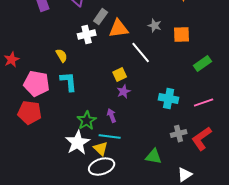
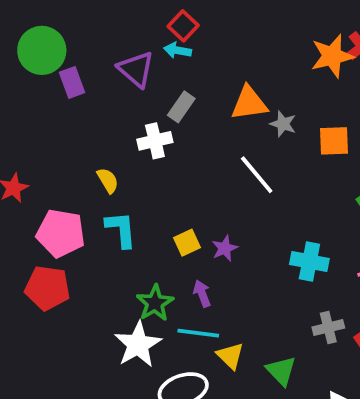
orange triangle: (119, 29) -> (249, 103), moved
yellow square: (120, 75) -> (187, 243), moved
yellow triangle: (101, 149) -> (230, 356), moved
green triangle: (154, 157) -> (281, 371), turned 36

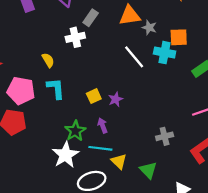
cyan cross: (309, 261) -> (165, 53), moved
gray cross: (328, 327) -> (165, 136), moved

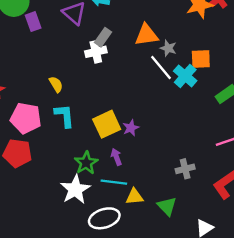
white cross: (75, 37) -> (96, 52), moved
cyan cross: (165, 53) -> (185, 76), turned 30
white line: (134, 57) -> (161, 67), moved
yellow square: (94, 96) -> (107, 124), size x1.6
yellow triangle: (119, 161) -> (134, 197), turned -49

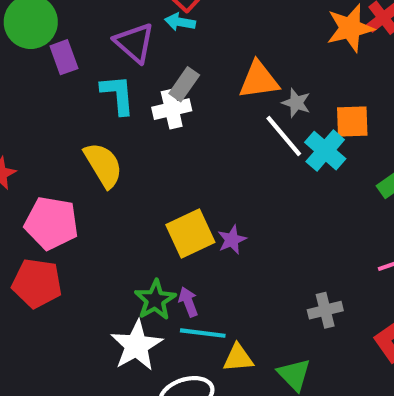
yellow semicircle: (56, 84) -> (103, 165), size x1.6
cyan L-shape: (64, 116) -> (118, 95), moved
purple arrow: (116, 157) -> (188, 302), moved

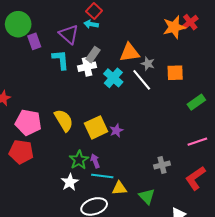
cyan cross: (325, 151) -> (113, 78), moved
yellow semicircle: (103, 165) -> (64, 120), moved
white star: (136, 345) -> (70, 182), size x0.7

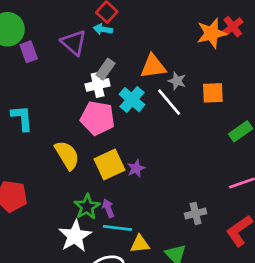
cyan L-shape: (61, 60) -> (22, 118), moved
pink pentagon: (28, 122) -> (98, 118), moved
white star: (70, 182) -> (75, 236), size x1.4

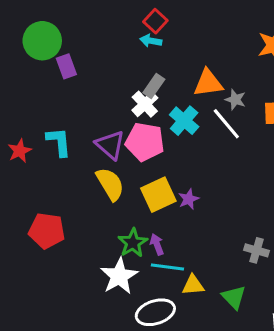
purple triangle: (74, 43) -> (110, 145), moved
white cross: (98, 85) -> (145, 104), turned -30
gray cross: (196, 213) -> (256, 250), turned 30

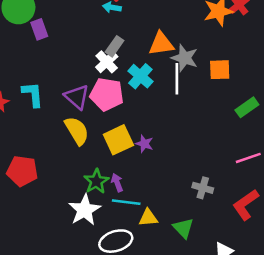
gray star: (235, 100) -> (185, 58), size x1.5
white line: (226, 124) -> (177, 79), turned 40
purple star: (189, 199) -> (144, 144), turned -30

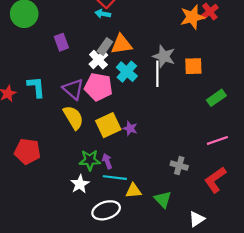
purple rectangle: (39, 29) -> (61, 42), moved
orange triangle: (161, 44) -> (121, 44), moved
green star: (96, 181) -> (90, 160), turned 30
white star: (85, 210) -> (80, 184), size x0.7

